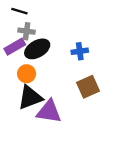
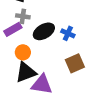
black ellipse: (37, 49) -> (44, 31), moved
blue cross: (80, 51) -> (68, 33), turned 32

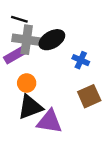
gray cross: (23, 16) -> (27, 40), size x1.6
black ellipse: (44, 31) -> (52, 40), moved

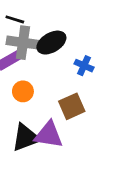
brown square: (89, 96) -> (72, 106), moved
black triangle: (30, 107) -> (26, 138), moved

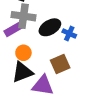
black ellipse: (51, 43) -> (50, 27), moved
black triangle: (26, 138) -> (22, 72), moved

